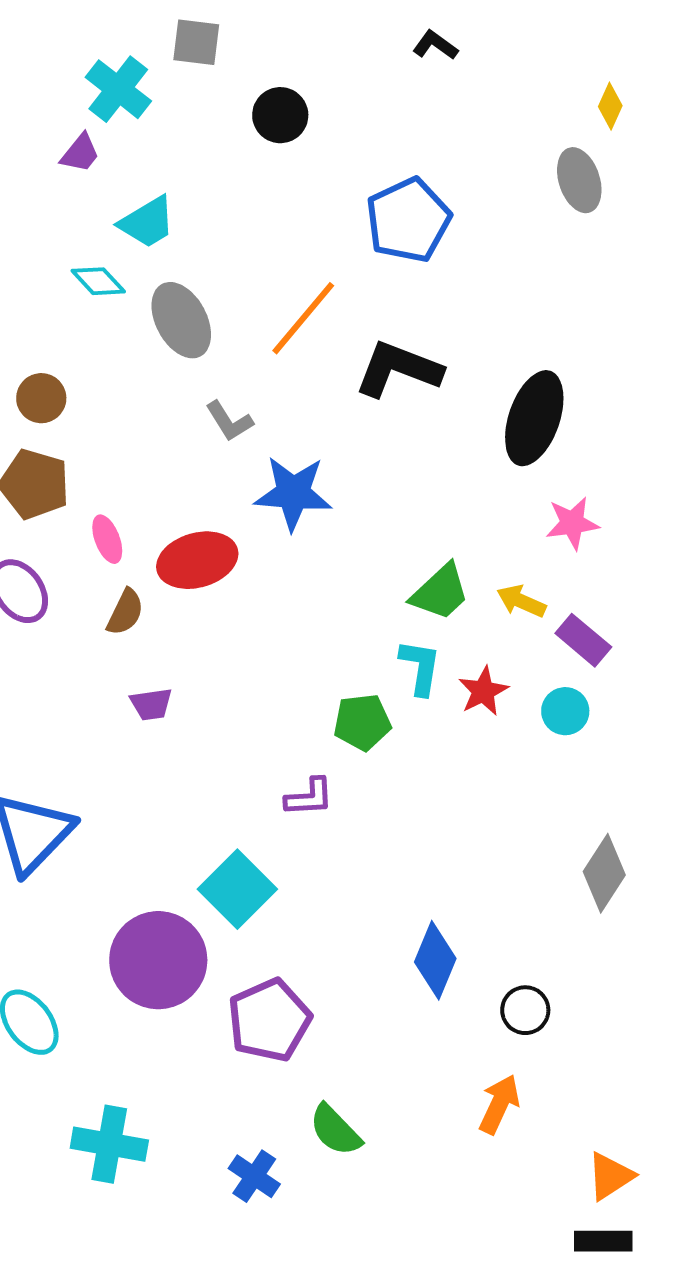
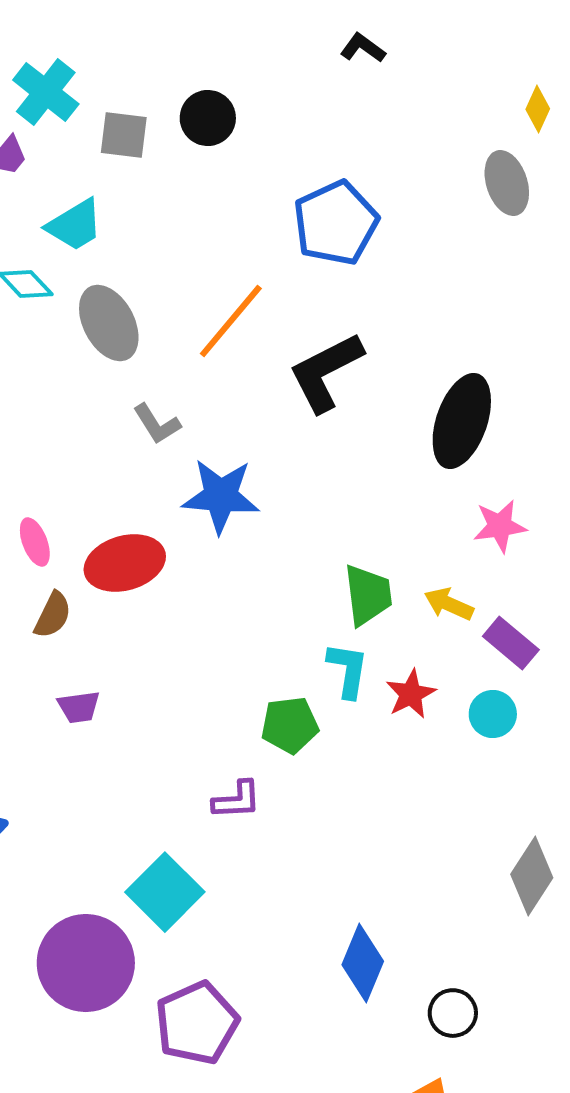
gray square: (196, 42) -> (124, 135), moved
black L-shape: (398, 369) -> (326, 372), turned -48
green trapezoid: (440, 592) -> (368, 595), turned -54

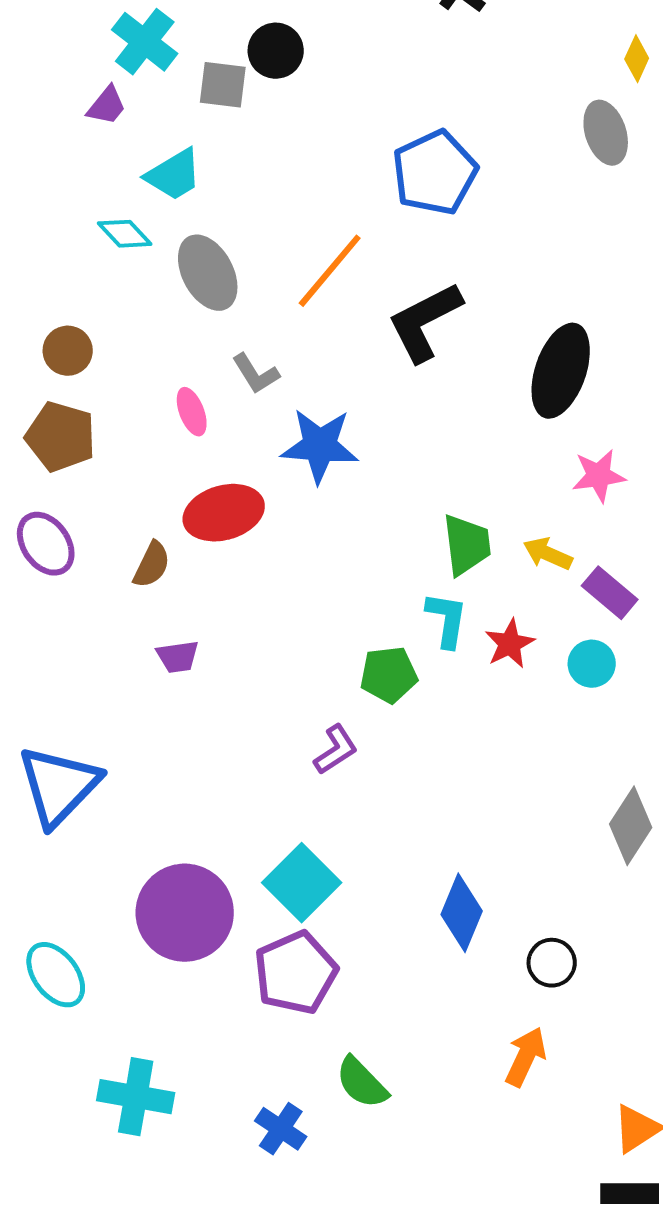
black circle: (208, 118) -> (276, 51), moved
pink ellipse: (35, 542) -> (192, 412), moved
purple L-shape: (237, 800) -> (336, 750), turned -30
cyan square: (165, 892) -> (302, 883), moved

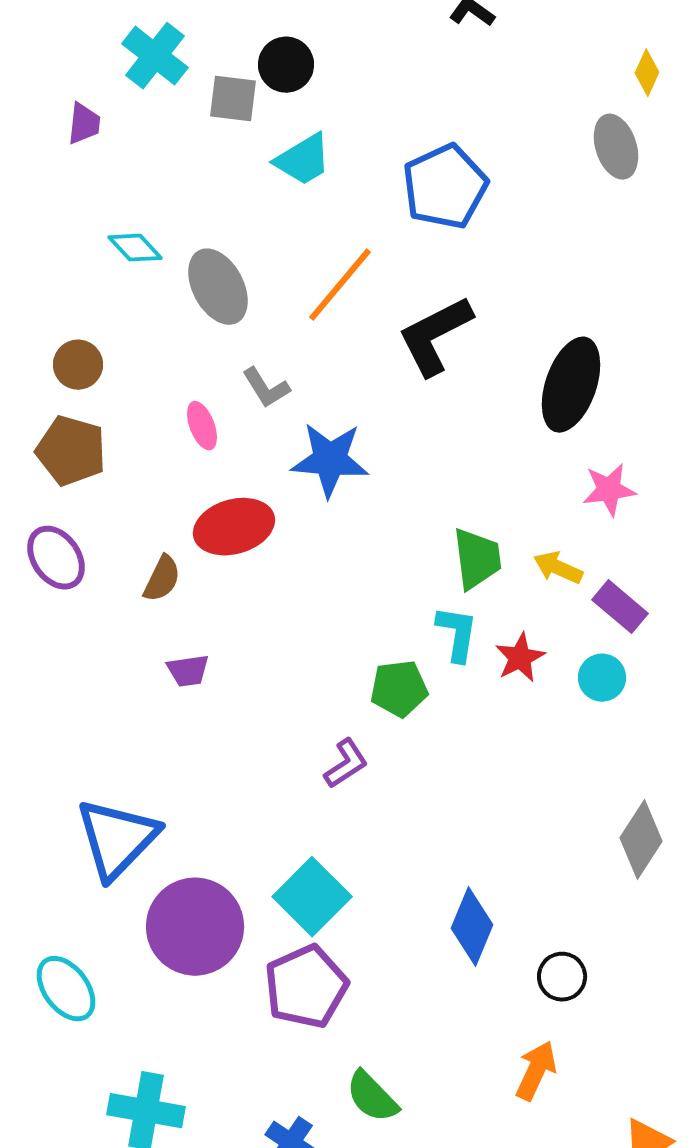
purple trapezoid: (107, 106) -> (84, 124), moved, turned -33
cyan trapezoid: (174, 175) -> (303, 160), moved
blue triangle: (59, 786) -> (117, 839), moved

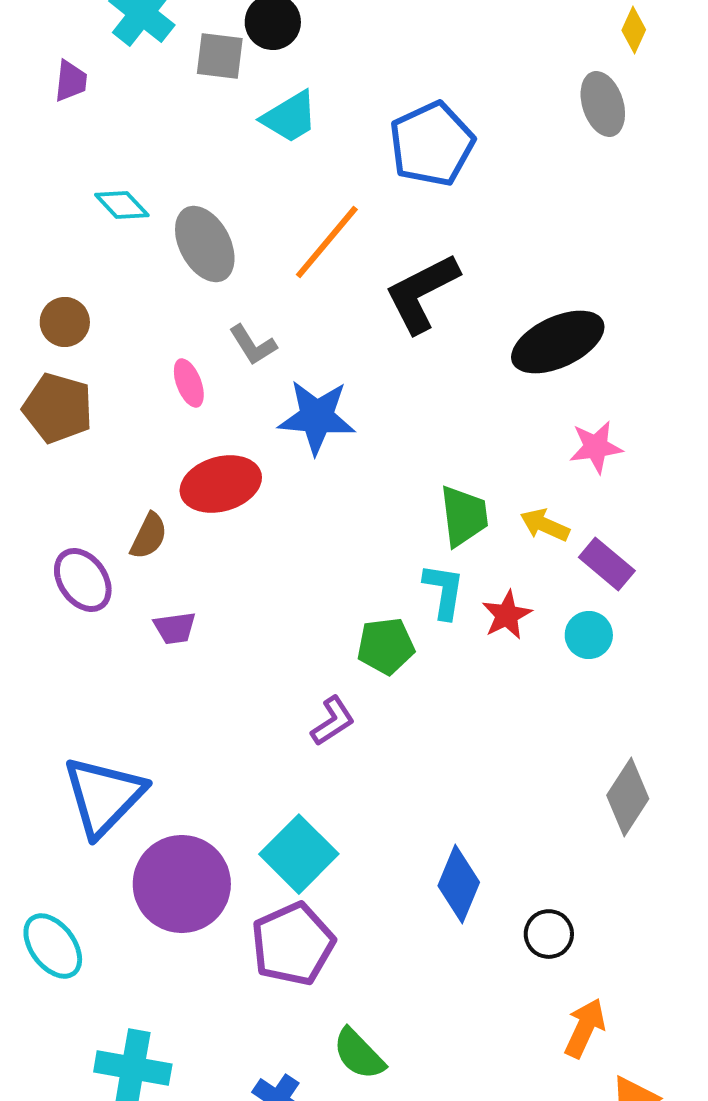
black ellipse: (571, 385) -> (558, 342), turned 46
purple ellipse: (56, 558) -> (83, 580), moved
orange arrow: (536, 1071) -> (585, 1028), moved

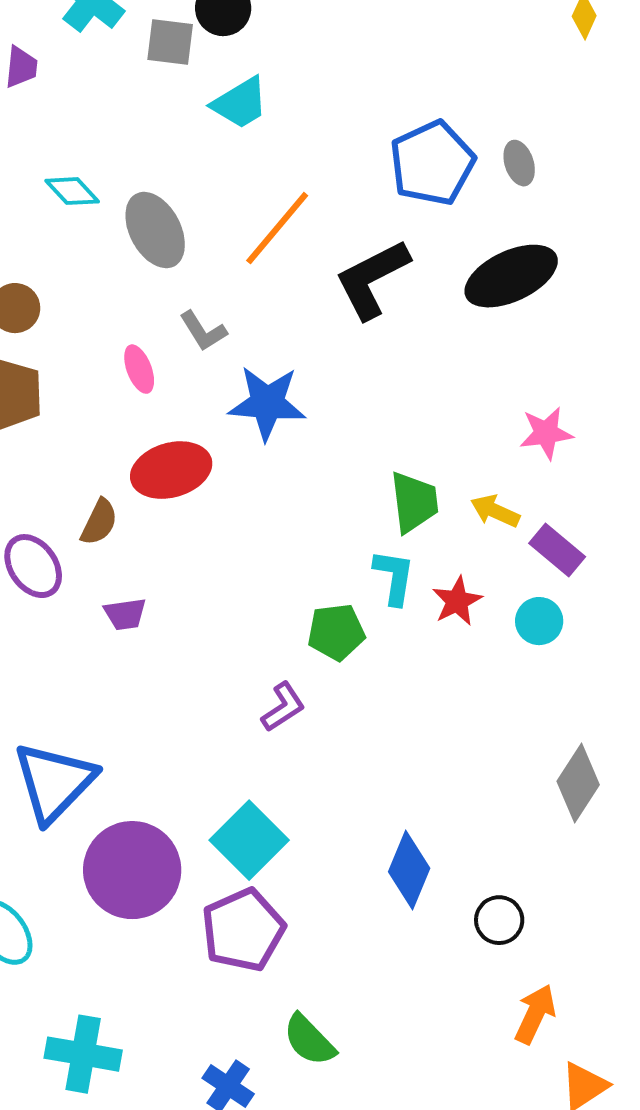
gray ellipse: (603, 104) -> (519, 163), moved, size x0.7
blue pentagon: (432, 144) -> (432, 163), moved
black ellipse: (558, 342) -> (511, 276), moved

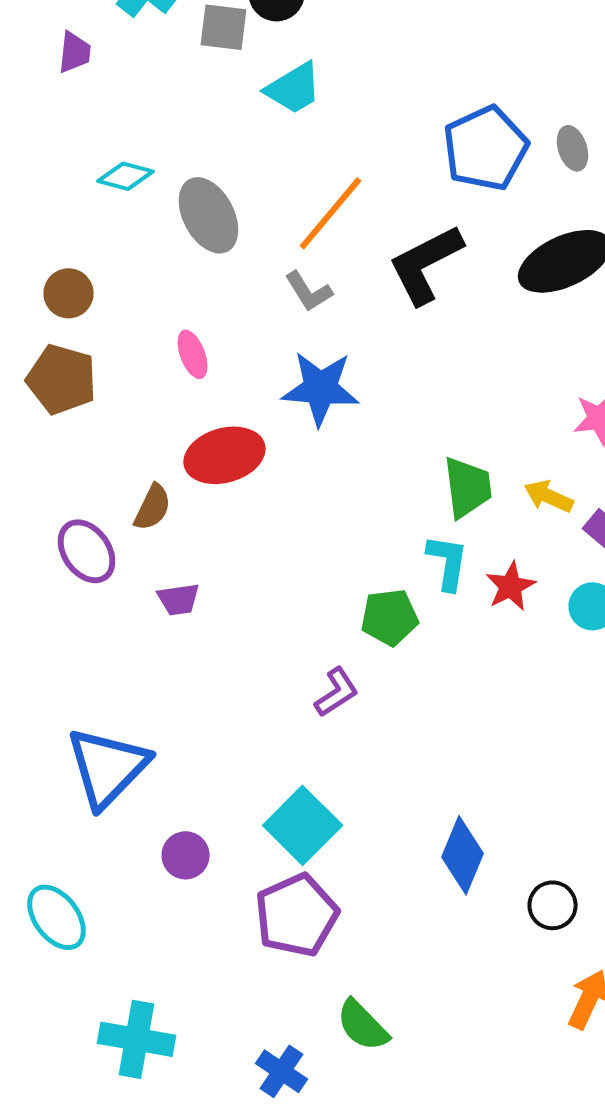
cyan diamond: (72, 191) -> (126, 176), turned -32
gray L-shape: (203, 331) -> (308, 291), moved
purple circle: (132, 870) -> (186, 855), size x0.5

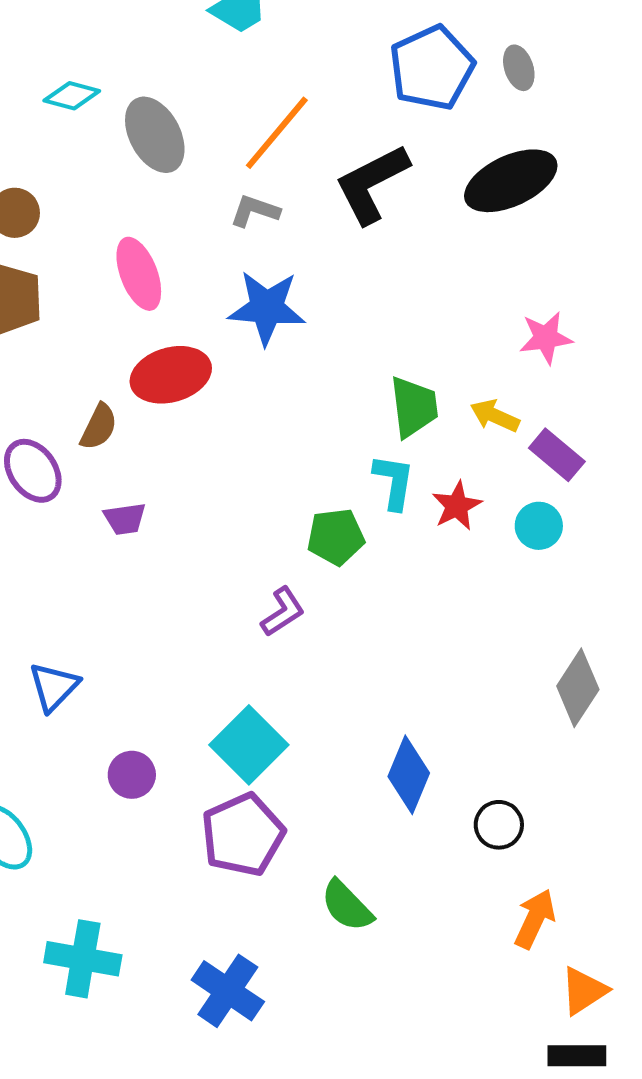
gray L-shape: (308, 291) -> (255, 211), turned 141
pink ellipse: (192, 354) -> (139, 274), size x1.5
blue triangle: (108, 767) -> (54, 687), size x0.6
green semicircle: (362, 1025) -> (347, 906), moved
blue cross: (282, 1071) -> (228, 991), size x1.4

